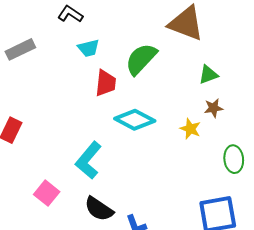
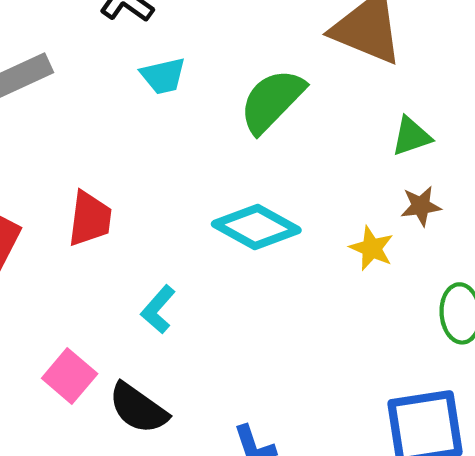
red trapezoid: (106, 83) -> (90, 219), moved
cyan L-shape: (88, 160) -> (158, 309), size x0.6
black semicircle: (99, 209) -> (138, 408), moved

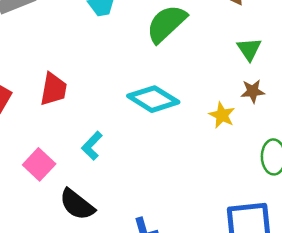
green triangle: (411, 136) -> (249, 49), turned -48
pink square: (70, 376) -> (39, 164), moved

